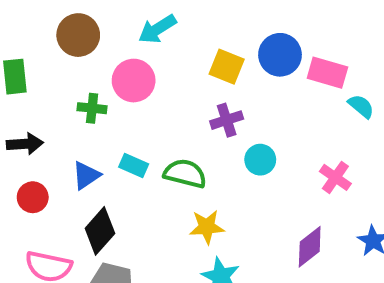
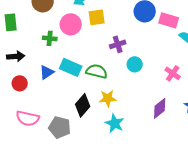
yellow square: (227, 67) -> (97, 17), moved, turned -30
cyan rectangle: (134, 166) -> (71, 67), size x1.5
black diamond: (100, 231) -> (83, 105), moved

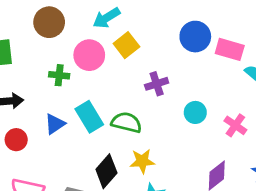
yellow square: (97, 17) -> (126, 45), turned -30
cyan circle: (135, 64) -> (195, 112), moved
cyan rectangle: (71, 67) -> (89, 117), turned 35

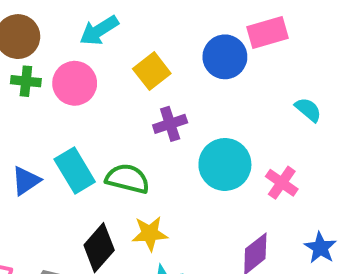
yellow square: (126, 45) -> (152, 71), moved
pink rectangle: (230, 49) -> (268, 32), moved, turned -32
green cross: (59, 75) -> (26, 81), moved
cyan circle: (195, 112) -> (225, 164), size x1.6

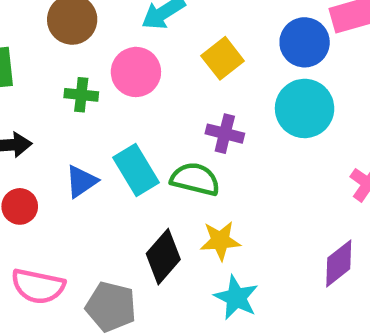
green cross: (26, 81) -> (81, 95), moved
purple cross: (170, 124) -> (225, 134), moved, turned 32
cyan circle: (225, 164) -> (305, 108), moved

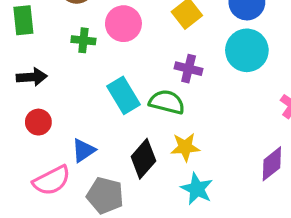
blue triangle: (81, 181) -> (83, 150), moved
pink semicircle: (38, 286) -> (52, 180), turned -39

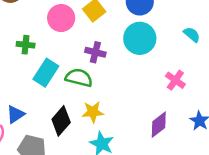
pink circle: (123, 24) -> (61, 18), moved
green cross: (83, 40) -> (26, 45), moved
cyan rectangle: (123, 95) -> (46, 73), turned 64

